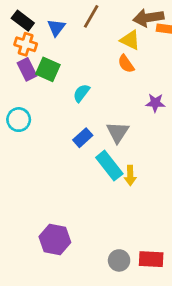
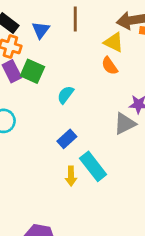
brown line: (91, 16) -> (75, 19), turned -30
gray triangle: (118, 132) -> (125, 124), moved, turned 30
yellow arrow: (130, 175) -> (71, 176), moved

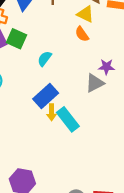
blue rectangle: (67, 139) -> (46, 96), size x1.5
yellow arrow: (71, 176) -> (52, 112), moved

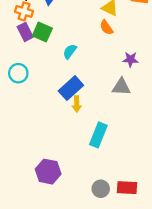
gray triangle: (95, 83) -> (121, 87), moved, turned 30
cyan rectangle: (68, 119) -> (98, 135), moved, turned 60

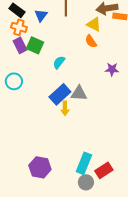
gray triangle: (121, 87) -> (79, 93), moved
cyan rectangle: (98, 135) -> (84, 163), moved
red rectangle: (127, 188) -> (104, 170), moved, turned -36

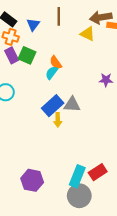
orange semicircle: (91, 41) -> (56, 63), moved
red rectangle: (104, 170) -> (98, 172), moved
gray circle: (86, 182) -> (79, 196), size x1.5

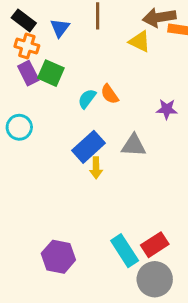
orange semicircle: (56, 63) -> (110, 94), moved
gray triangle: (72, 105) -> (134, 145), moved
cyan rectangle: (77, 176) -> (125, 251), turned -55
gray circle: (79, 196) -> (155, 279), moved

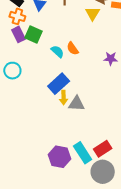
yellow triangle: (140, 41) -> (93, 13), turned 35
cyan semicircle: (87, 99) -> (58, 52), turned 96
gray triangle: (134, 145) -> (77, 104), moved
purple hexagon: (58, 257) -> (60, 157), moved

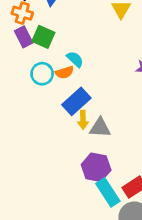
orange semicircle: (73, 48) -> (64, 72), moved, turned -72
cyan circle: (12, 71) -> (42, 74), moved
purple hexagon: (60, 157) -> (96, 167), moved

